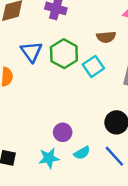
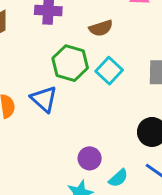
brown semicircle: (106, 37) -> (101, 28), moved
blue triangle: (31, 52) -> (44, 99), moved

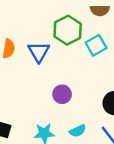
purple circle: (90, 158) -> (62, 94), moved

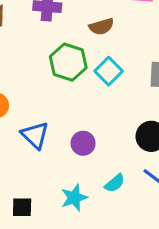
blue triangle: (39, 52) -> (35, 135), moved

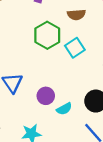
cyan semicircle: (115, 183) -> (64, 109), moved

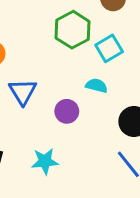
cyan semicircle: (64, 109) -> (97, 86), moved, turned -140

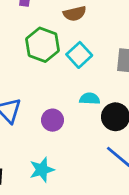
cyan semicircle: (97, 86) -> (90, 99), moved

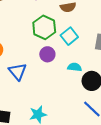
purple circle: (52, 120) -> (47, 54), moved

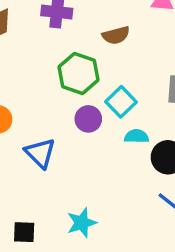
cyan square: (69, 36) -> (121, 102), moved

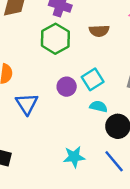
green hexagon: (79, 73) -> (55, 39), moved
cyan star: (82, 223) -> (74, 157), moved

